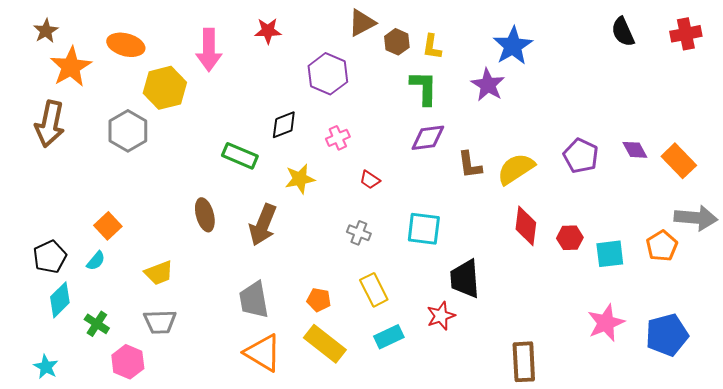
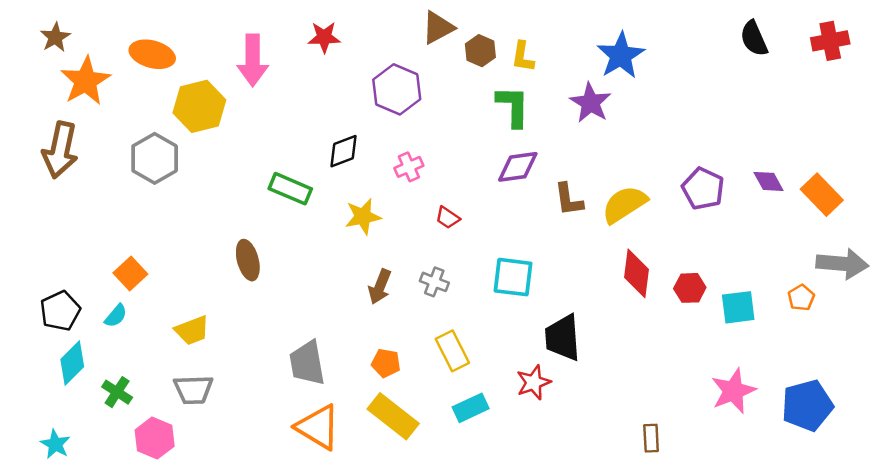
brown arrow: (263, 225) -> (380, 287), moved, size x0.7
orange pentagon: (662, 246) -> (801, 298), size x0.7
brown rectangle: (524, 362) -> (651, 438), moved, size x0.6

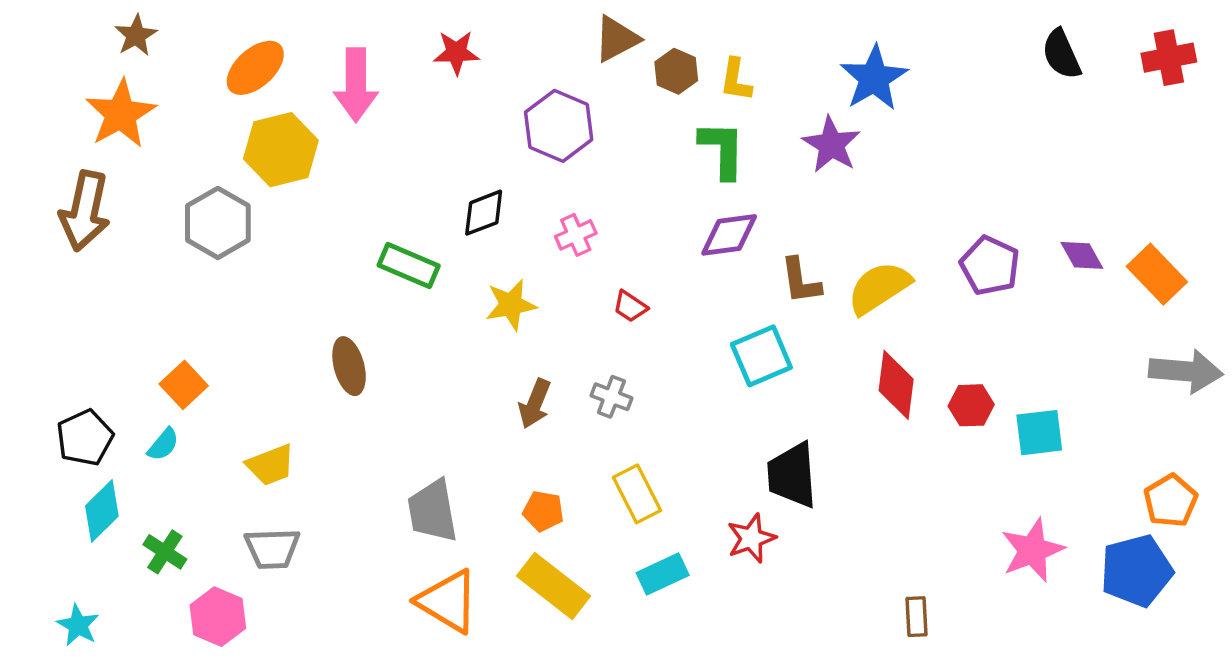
brown star: (55, 37) -> (136, 35), moved
orange ellipse: (152, 54) -> (255, 68), moved, turned -57
cyan square: (513, 277) -> (761, 356), moved, turned -30
orange pentagon: (801, 298) -> (1171, 501), moved, size x1.4

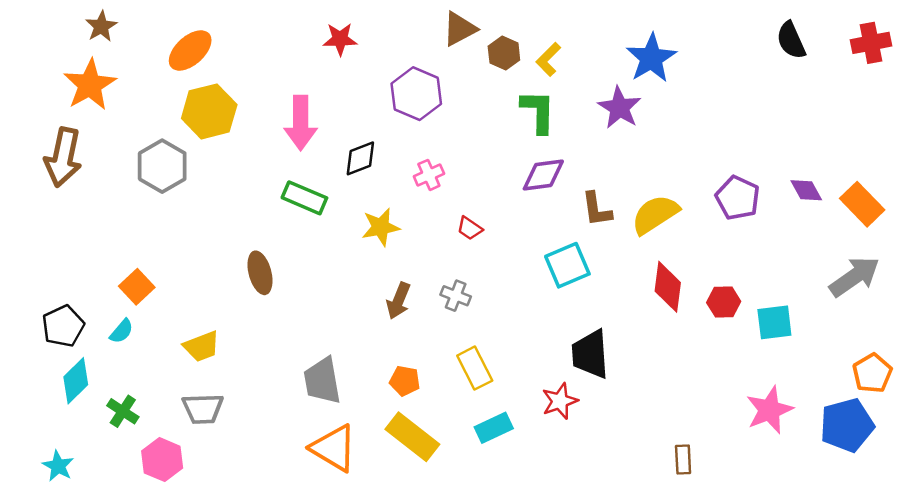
yellow L-shape: (736, 80) -> (548, 59), turned 36
pink arrow: (356, 85) -> (301, 123), moved
gray arrow: (1186, 371) -> (855, 277), moved, turned -40

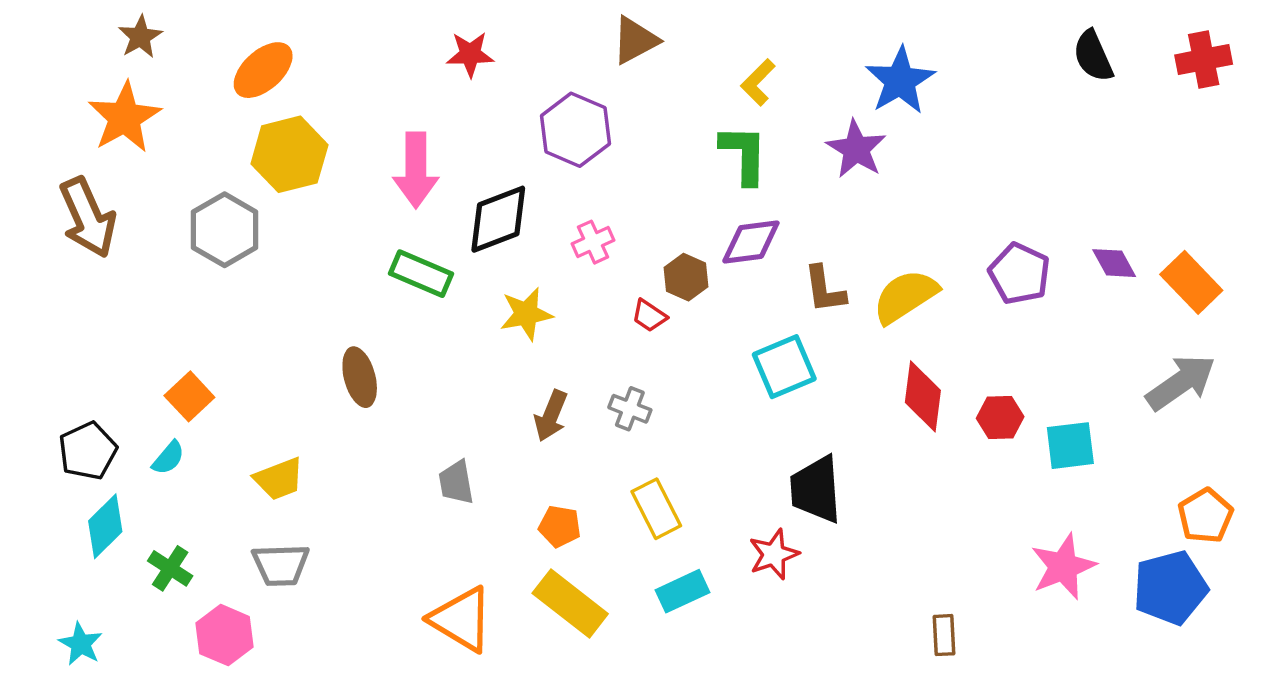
brown hexagon: (504, 53) -> (686, 277), moved
brown arrow: (63, 157) -> (88, 217), turned -36
black diamond: (360, 158) -> (498, 219), size x1.4
gray trapezoid: (322, 381) -> (456, 482), moved, size x0.7

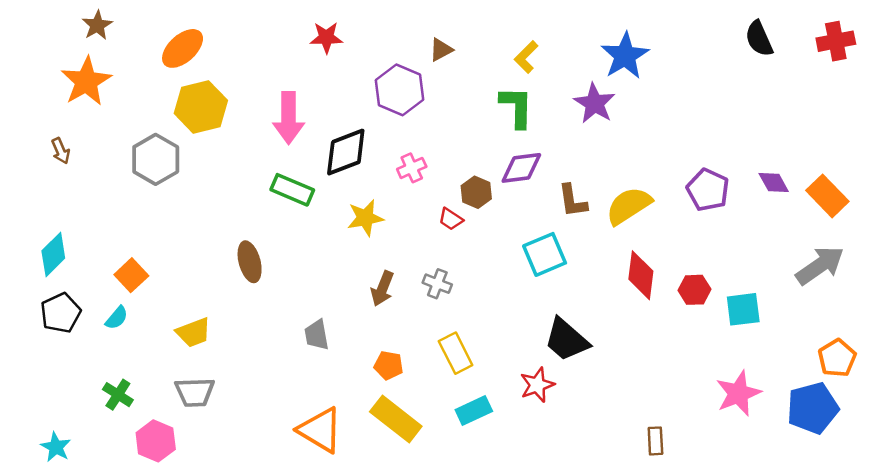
brown triangle: (635, 40) -> (441, 50), moved, size x0.7
brown arrow: (88, 217) -> (61, 151), size x0.5
black trapezoid: (816, 489) -> (566, 340), turned -45
cyan diamond: (105, 526) -> (53, 254), moved

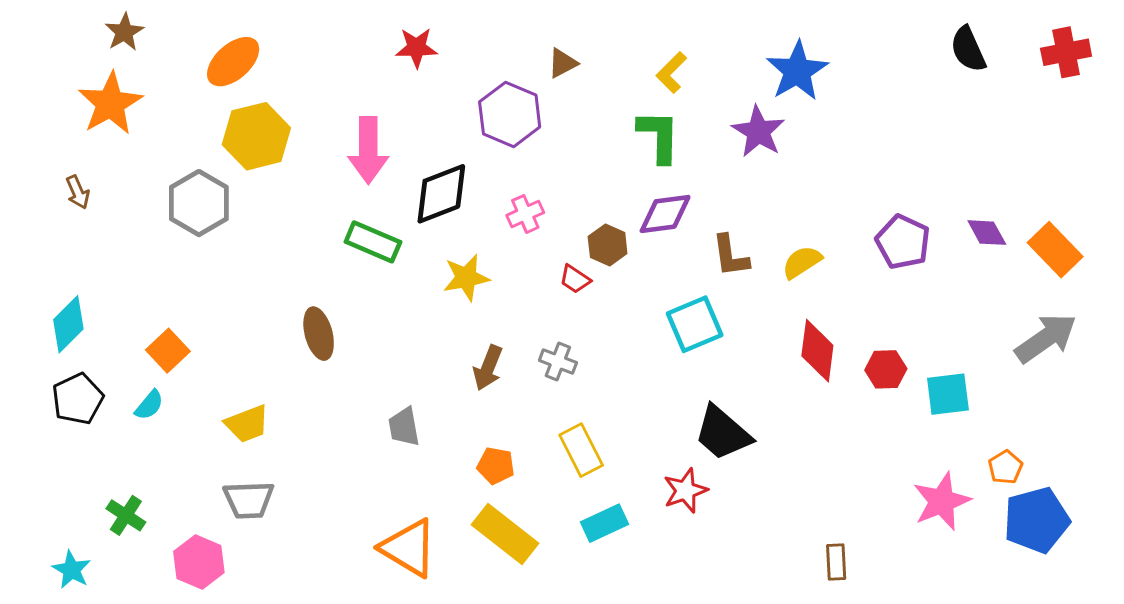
yellow semicircle: (629, 206) -> (802, 262), size x0.7
orange pentagon: (837, 358) -> (1005, 467), moved, size x0.7
green cross: (118, 395) -> (126, 515), moved

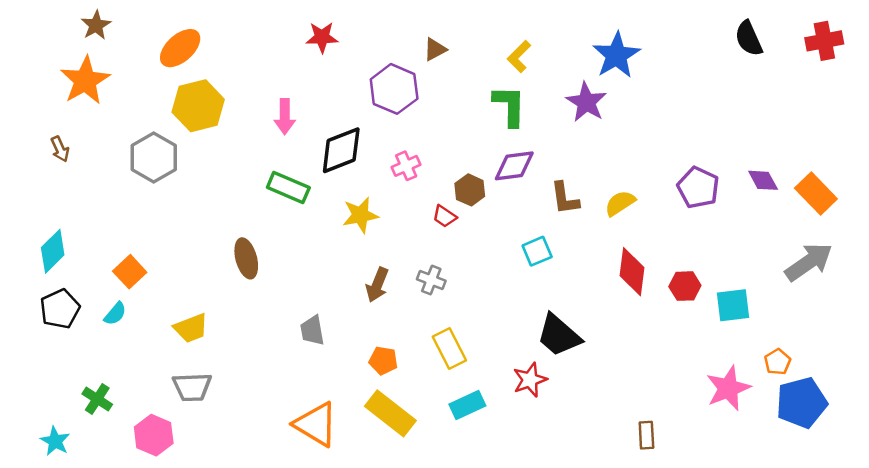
pink arrow: (368, 150) -> (285, 117), size x0.7
cyan square: (695, 324) -> (537, 251), size x0.7

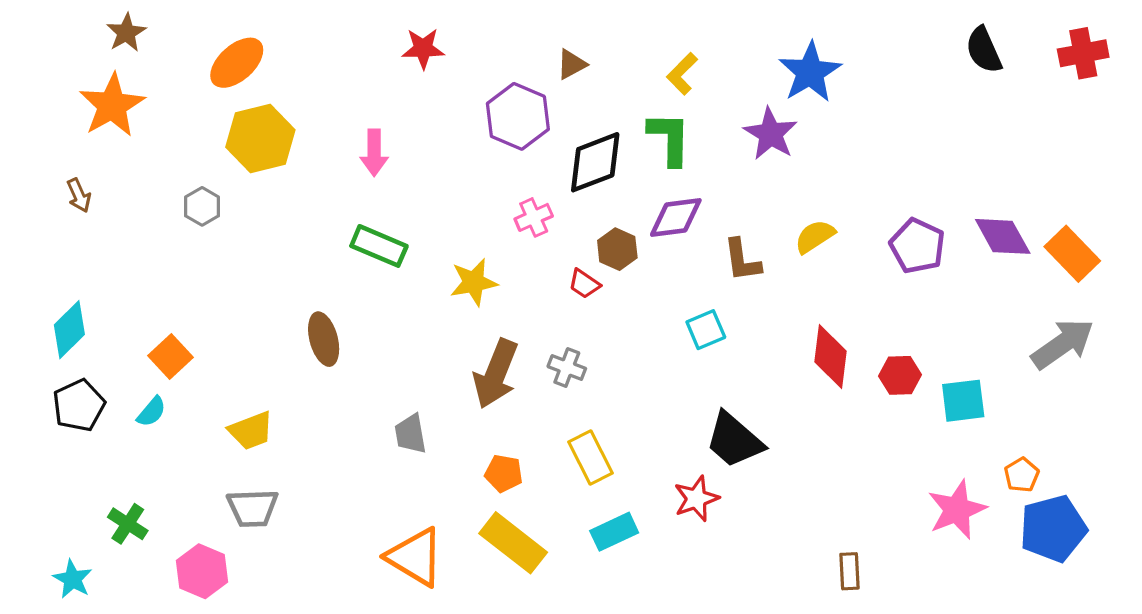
black diamond: (341, 150) -> (595, 162), moved
gray hexagon: (154, 157) -> (202, 206), size x0.6
purple diamond: (763, 180) -> (1003, 236), size x1.4
yellow semicircle: (620, 203) -> (815, 236), moved
brown arrow: (377, 285) -> (496, 374), size x1.5

